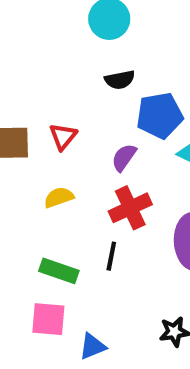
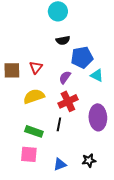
yellow semicircle: (59, 197) -> (34, 96), size x1.5
blue triangle: (92, 346) -> (60, 164), moved

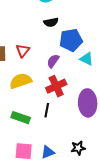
pink square: (29, 154) -> (24, 151), moved

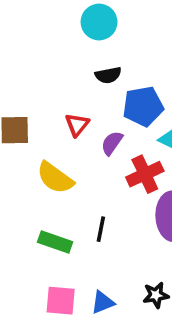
red triangle: (23, 51) -> (77, 125), moved
yellow semicircle: (21, 81) -> (55, 178), turned -125
red cross: (56, 86) -> (145, 174), moved

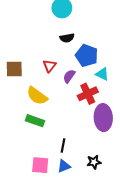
blue pentagon: (143, 106) -> (87, 55), turned 30
black line: (101, 229) -> (63, 145), moved
green rectangle: (55, 242) -> (35, 121), moved

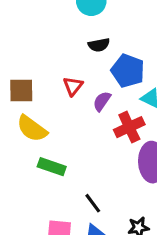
yellow semicircle: (37, 96) -> (32, 129), moved
black line: (63, 145) -> (93, 203), turned -48

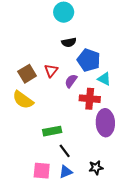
brown square: (21, 91) -> (27, 74), moved, turned -30
red cross: (129, 127) -> (90, 99), turned 30
green rectangle: (52, 167) -> (52, 131), moved, turned -30

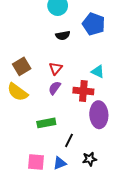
blue pentagon: (89, 60) -> (94, 24), moved
red triangle: (51, 71) -> (56, 68), moved
purple semicircle: (71, 81) -> (55, 88), moved
black line: (65, 151) -> (69, 140), moved, turned 64

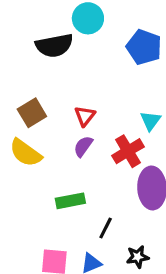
black semicircle: (63, 35) -> (54, 46), moved, size x1.6
cyan triangle: (98, 71) -> (150, 121), turned 40
red cross: (83, 91) -> (128, 151), turned -36

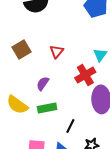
purple semicircle: (83, 146) -> (43, 83), moved
yellow semicircle: (26, 153) -> (17, 105), moved

